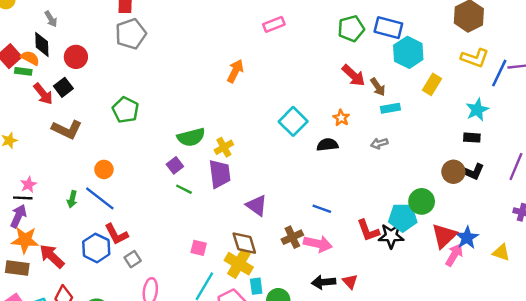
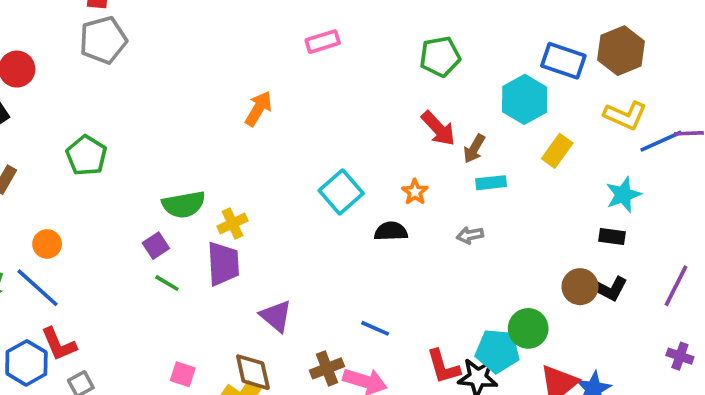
blue rectangle: (388, 28) -> (563, 61), moved
blue line: (499, 73) -> (661, 141), turned 36
brown arrow: (378, 87) -> (474, 149), turned 60

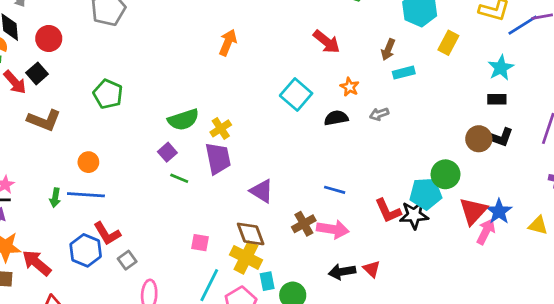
red arrow: (438, 128) -> (326, 42), moved
gray arrow: (470, 235) -> (379, 114), moved
blue line: (38, 288) -> (86, 195), turned -30

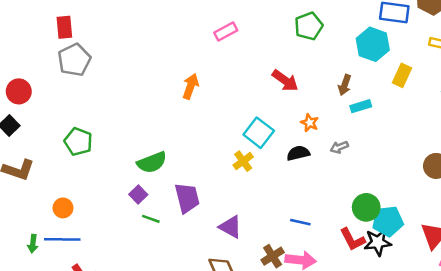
yellow cross: (221, 128) -> (243, 161), moved
green circle: (445, 174) -> (366, 207), moved

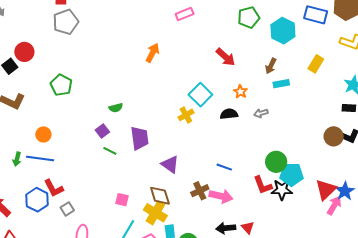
cyan hexagon: (373, 44) -> (283, 31), moved
red circle: (19, 91) -> (24, 52), moved
green semicircle: (152, 162) -> (116, 108), size x0.6

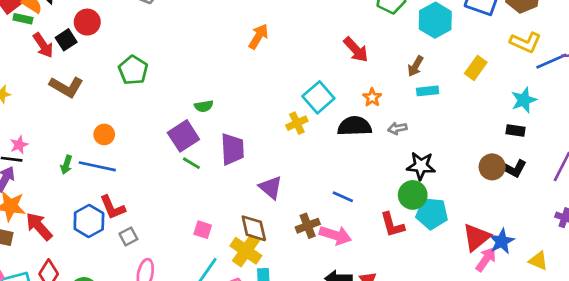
black semicircle: (229, 114) -> (355, 126), size x1.4
purple square: (102, 131) -> (183, 136), size x1.6
black star: (282, 190) -> (421, 166), moved

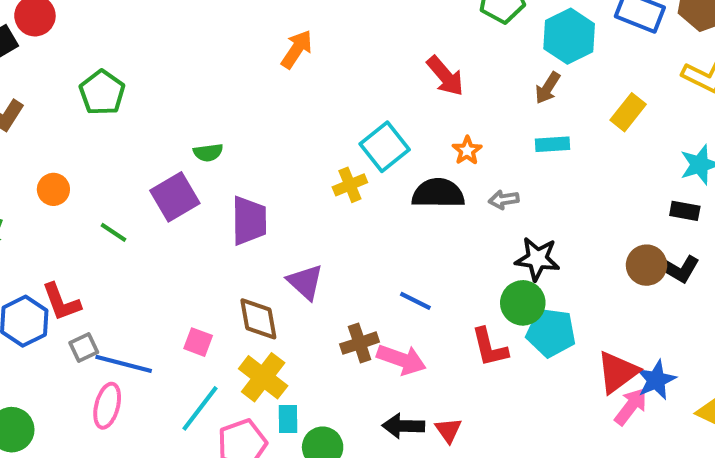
brown arrow: (415, 66) -> (548, 88), moved
green line: (191, 163) -> (113, 232), moved
blue line: (97, 166) -> (124, 364), moved
brown diamond: (254, 228) -> (258, 319), moved

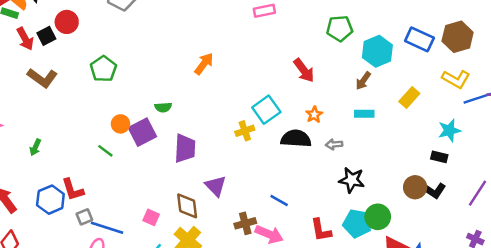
orange arrow: (297, 49) -> (204, 64), moved
orange circle: (53, 189) -> (120, 124), moved
green circle: (523, 303) -> (378, 217), moved

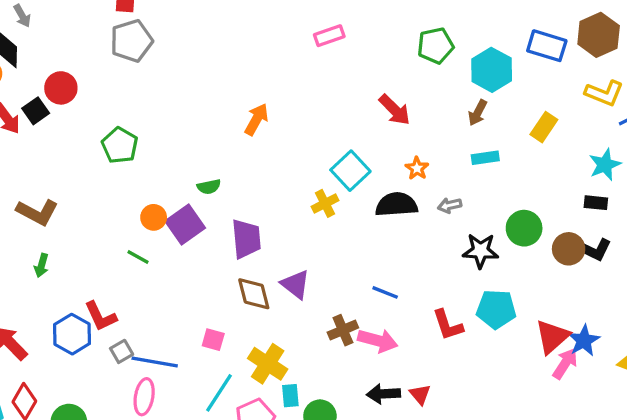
brown L-shape: (42, 78) -> (37, 212), moved
brown diamond: (187, 206) -> (254, 294), moved
green circle: (378, 217) -> (524, 228), moved

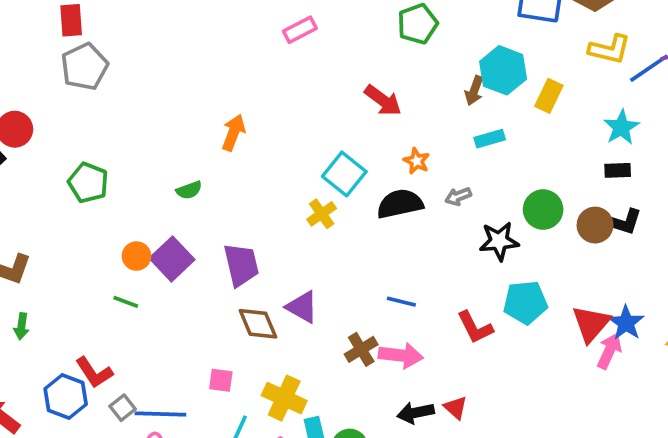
cyan hexagon: (492, 70) -> (503, 70), moved
green semicircle: (209, 187) -> (189, 190), moved

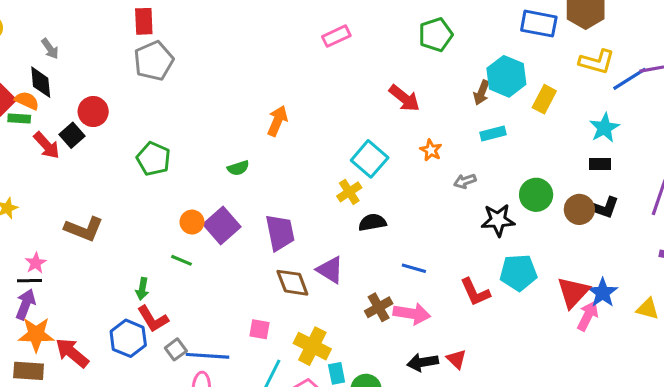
black semicircle: (400, 204) -> (372, 222), moved, size x0.7
green arrow: (21, 326) -> (142, 289), moved

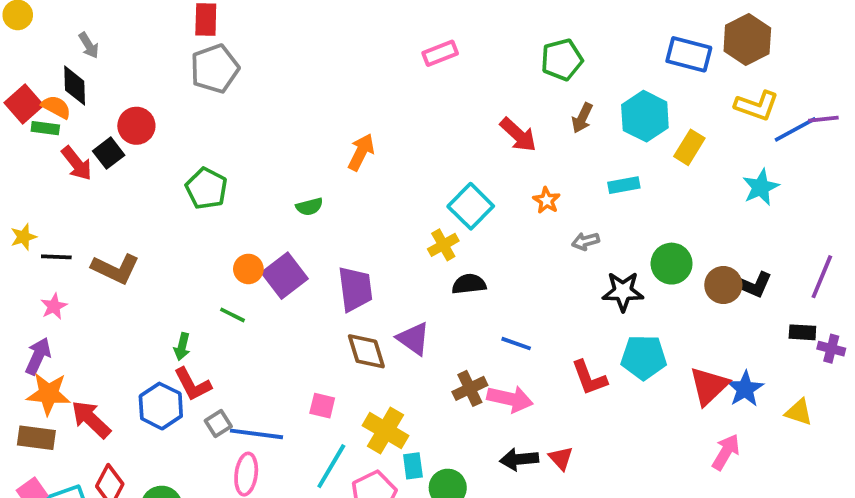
brown arrow: (481, 93) -> (582, 118), moved
black rectangle: (600, 164) -> (802, 332), moved
black line: (30, 281) -> (56, 257), moved
pink arrow: (588, 316) -> (726, 452), moved

